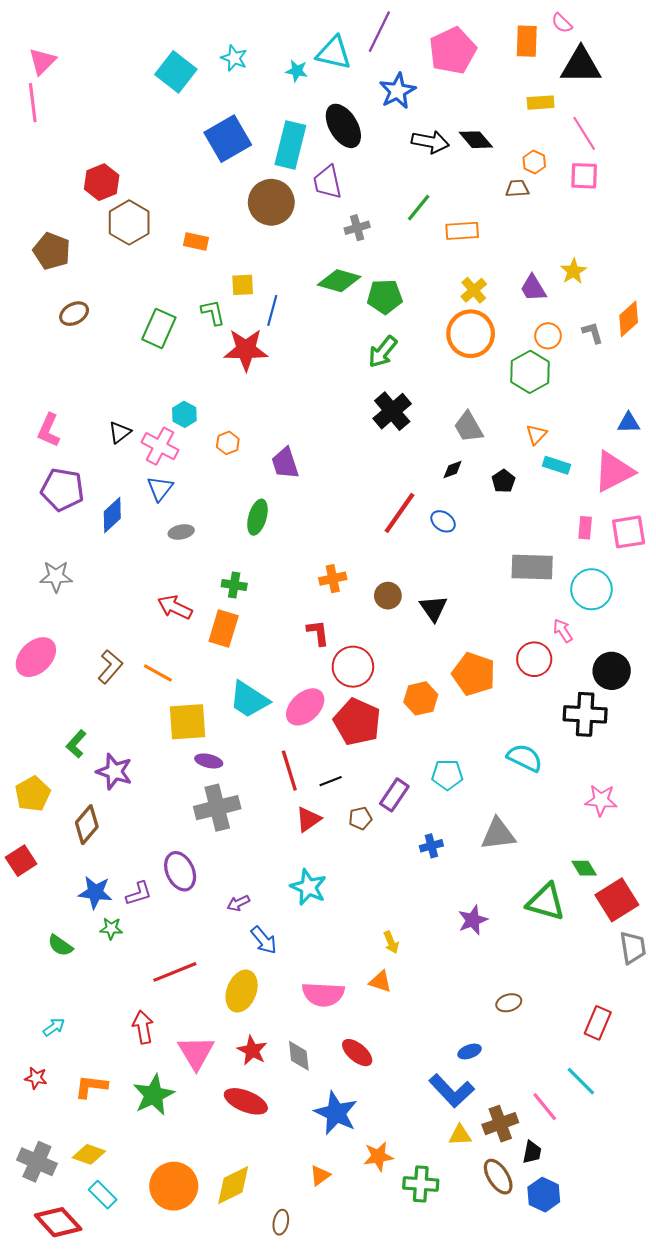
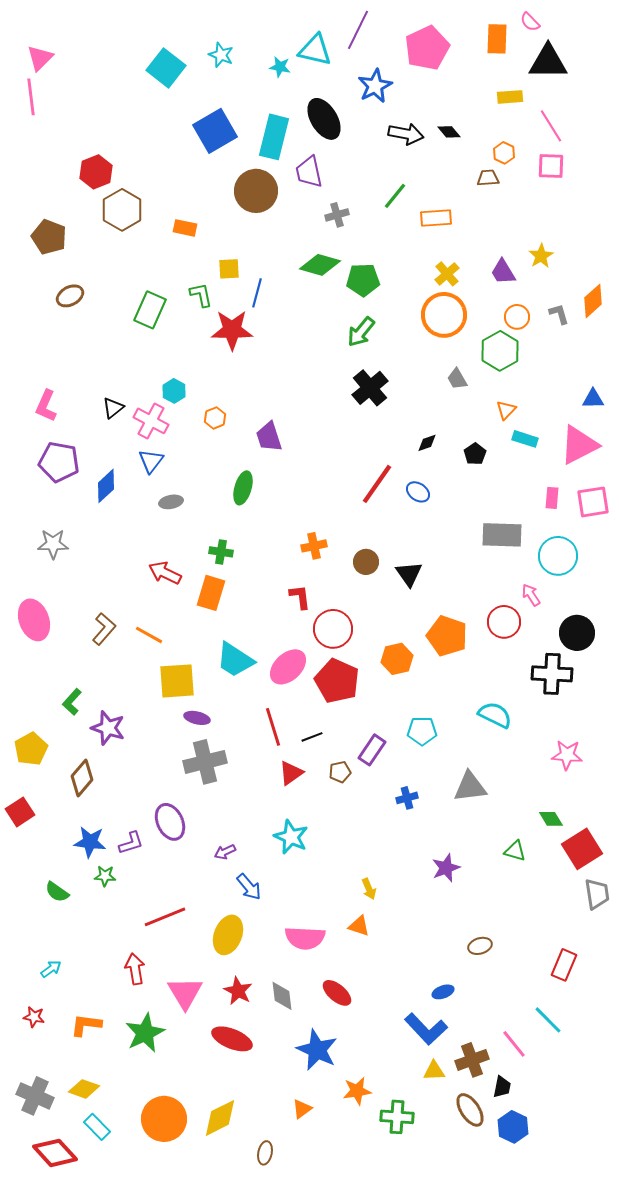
black diamond: (476, 140) -> (449, 132), size x0.7
gray trapezoid: (468, 427) -> (457, 379), moved, size x0.7
pink ellipse: (36, 657) -> (34, 620), turned -66
green triangle: (546, 902) -> (515, 851), size x0.6

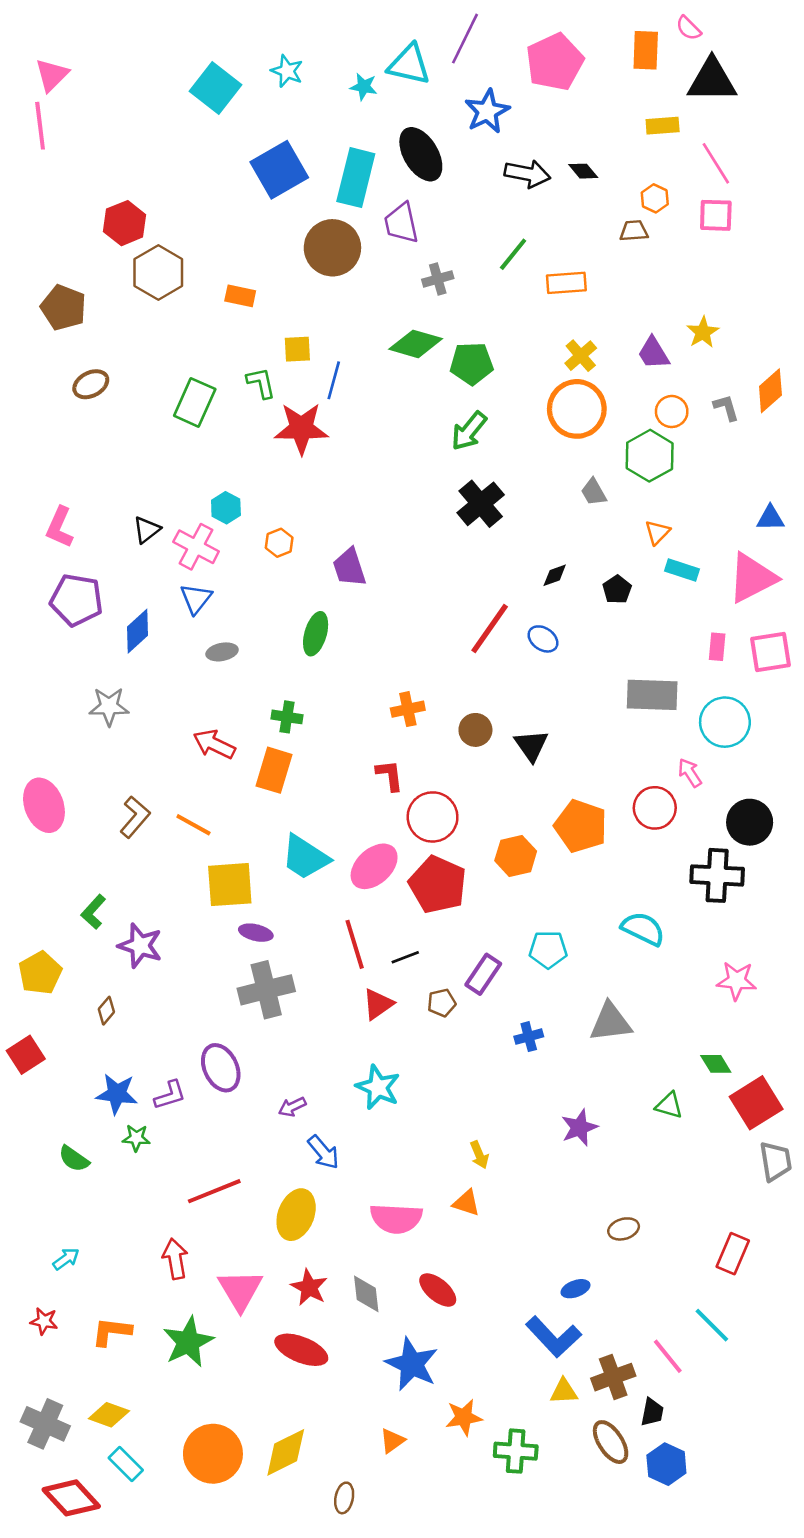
gray star: (53, 544) -> (109, 707), moved
brown diamond: (82, 778) -> (106, 1011), size x0.6

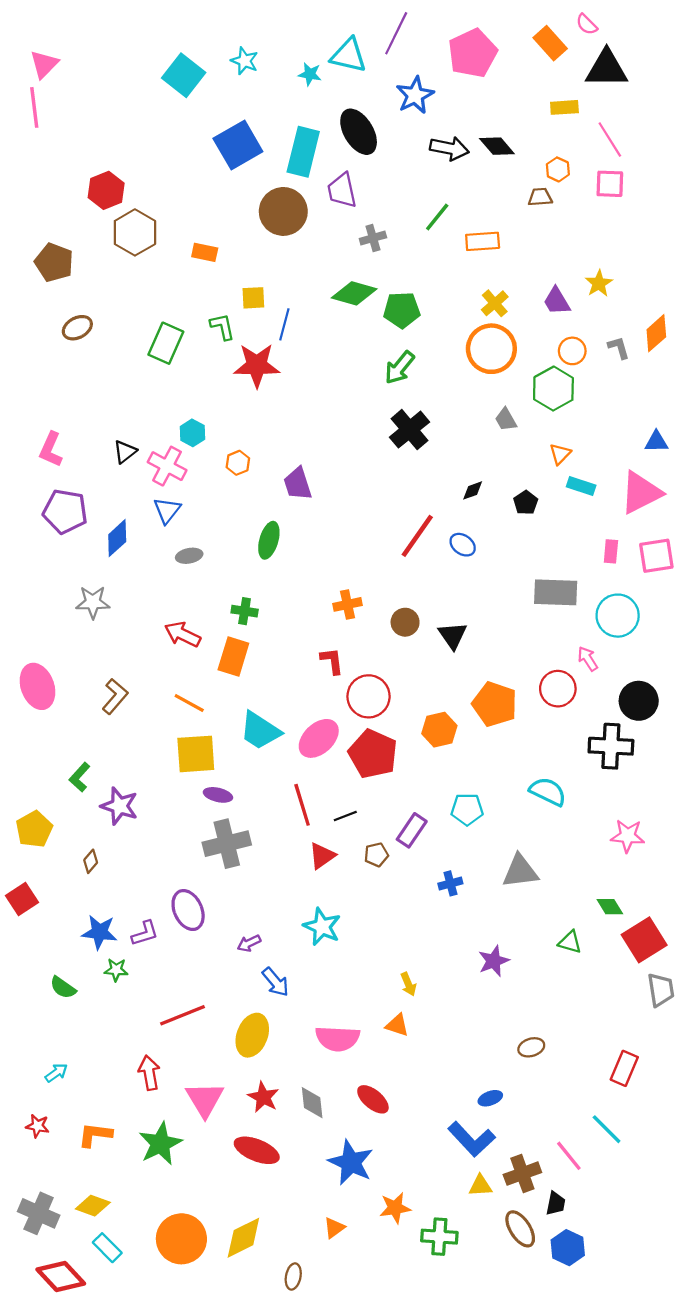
orange rectangle: (646, 50) -> (550, 43), turned -44
black diamond: (583, 171) -> (497, 146), size x1.4
orange line: (193, 825) -> (189, 703), moved

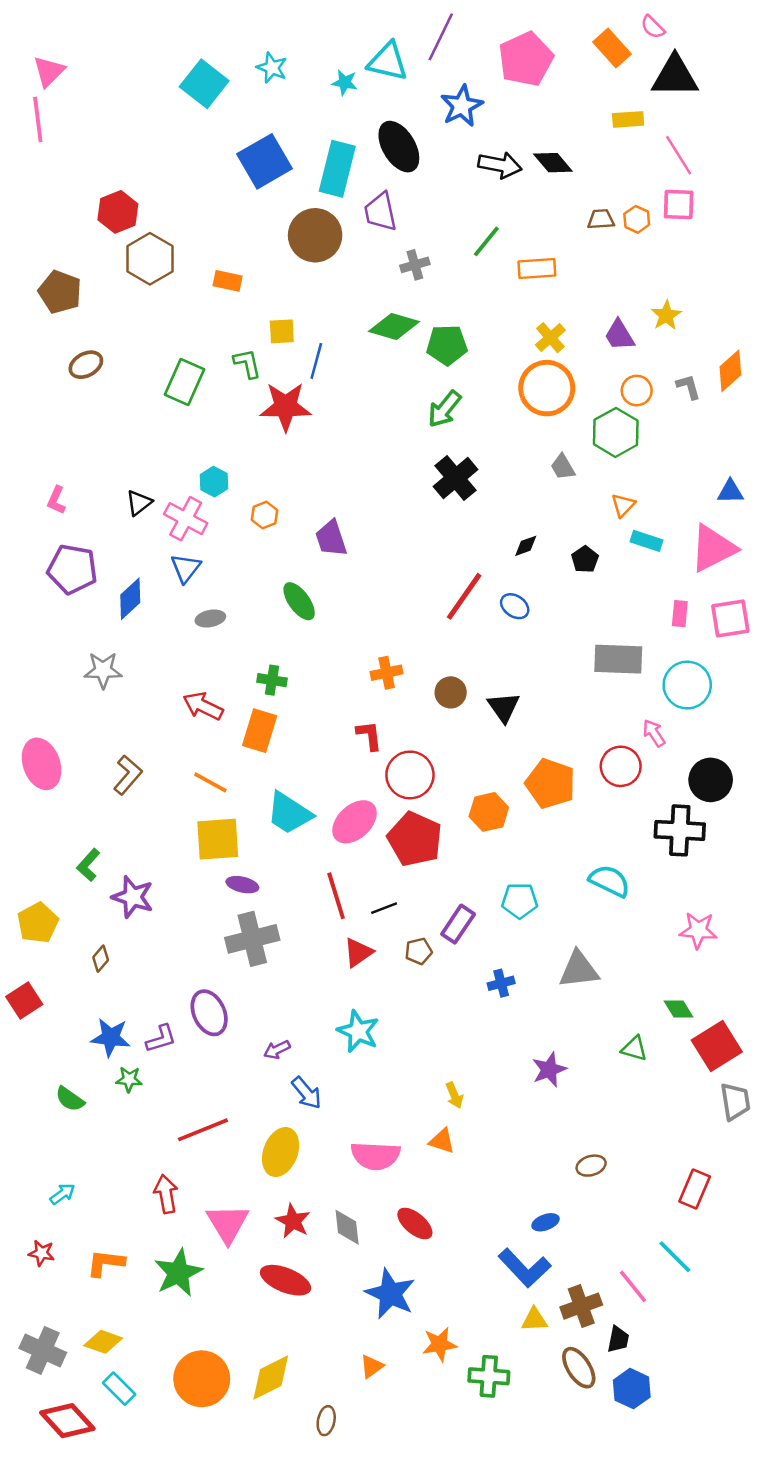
orange hexagon: (558, 169) -> (637, 219), moved
pink L-shape: (51, 449) -> (56, 500), size x0.7
green ellipse: (269, 540) -> (299, 601), turned -52

